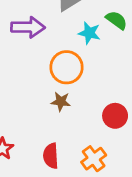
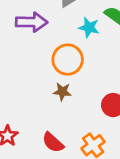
red semicircle: (51, 156) -> (53, 142), turned -45

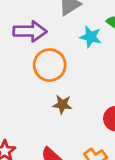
orange circle: (68, 60) -> (50, 65), moved

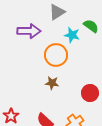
orange circle: (50, 65) -> (56, 55), moved

